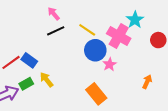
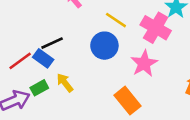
black line: (56, 31) -> (52, 43), moved
blue circle: (95, 50) -> (104, 46), moved
pink star: (110, 64) -> (144, 63), size x1.5

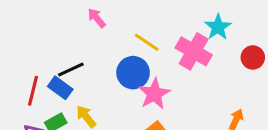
red line: (20, 61) -> (33, 91), turned -40
pink star: (144, 63) -> (154, 94), moved

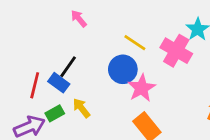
pink arrow: (97, 18) -> (79, 19), moved
black line: (71, 70) -> (68, 67), turned -30

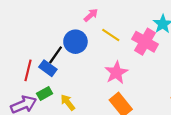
pink arrow: (79, 19) -> (91, 15), moved, turned 88
blue circle: (123, 69) -> (75, 42), moved
yellow arrow: (81, 108) -> (68, 102), moved

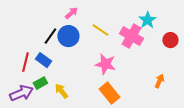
pink arrow: (91, 15) -> (71, 13), moved
black line: (56, 55) -> (50, 36), moved
pink star: (116, 73) -> (105, 64), turned -30

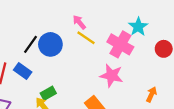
pink arrow: (71, 13) -> (79, 22), moved, turned -88
pink star: (105, 64) -> (111, 75), moved
green rectangle: (40, 83) -> (48, 93), moved

